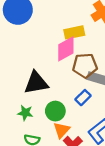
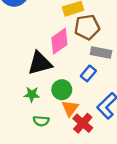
pink diamond: (66, 49) -> (59, 41), moved
brown pentagon: (85, 66) -> (87, 27), moved

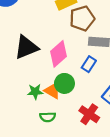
pink diamond: (59, 41) -> (58, 54), moved
black triangle: (40, 63) -> (26, 47), moved
orange triangle: (70, 108) -> (53, 91), moved, turned -30

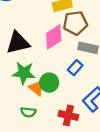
pink diamond: (58, 54) -> (54, 37), moved
green star: (35, 92) -> (24, 73), moved, size x1.5
red cross: (89, 114) -> (68, 115), turned -30

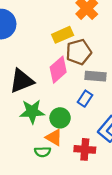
orange triangle: (37, 88) -> (54, 137), moved

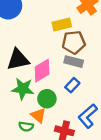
pink diamond: (58, 70) -> (42, 71), moved
gray rectangle: (96, 76) -> (74, 62), moved

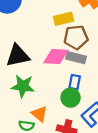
pink diamond: (42, 71) -> (56, 56), moved, turned 35
blue rectangle: (72, 85) -> (75, 82), turned -32
green circle: (47, 99) -> (71, 98), moved

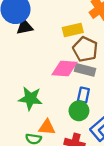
brown pentagon: (76, 37) -> (85, 49), turned 30
black triangle: (18, 56) -> (25, 27), moved, size x0.7
orange triangle: (39, 114) -> (47, 127), turned -36

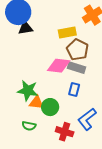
green circle: (79, 111) -> (50, 107), moved
orange triangle: (47, 127) -> (37, 103), moved

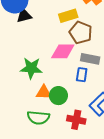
gray rectangle: (77, 68) -> (90, 59), moved
green star: (28, 91) -> (31, 68), moved
green semicircle: (29, 126) -> (38, 118), size x1.5

